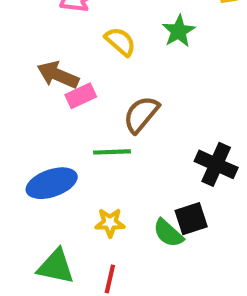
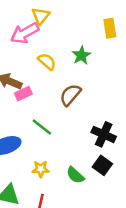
brown semicircle: (141, 114) -> (70, 95), moved
green line: (112, 152) -> (42, 127), turned 40
black square: (191, 219) -> (102, 165), moved, turned -36

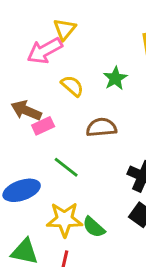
brown semicircle: (70, 95) -> (101, 127), turned 45
yellow star: (41, 169) -> (65, 219), size x1.6
green semicircle: (75, 175) -> (94, 227), moved

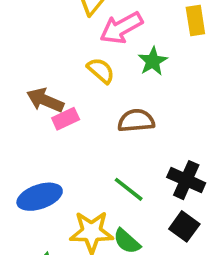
pink arrow: (45, 51) -> (121, 28), moved
green line: (66, 167) -> (129, 189), moved

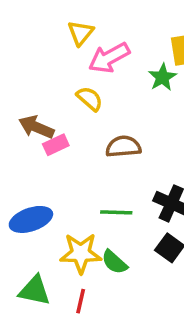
green star: (153, 61) -> (162, 77), moved
green line: (129, 189) -> (116, 212), turned -36

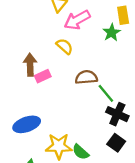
brown arrow: (36, 127) -> (30, 65), turned 65
green line: (116, 212) -> (106, 93), moved, turned 48

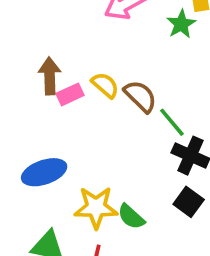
yellow semicircle: (65, 46) -> (105, 85), moved
brown semicircle: (86, 77) -> (140, 96), turned 50

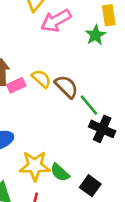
black square: (189, 202) -> (90, 186), moved

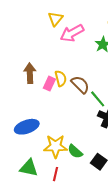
yellow semicircle: (41, 79) -> (61, 78), turned 35
pink rectangle: (16, 85) -> (49, 84), moved, turned -40

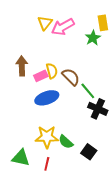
yellow triangle: (56, 19) -> (45, 23), moved
pink rectangle: (49, 84) -> (41, 76), turned 40
blue ellipse: (27, 127) -> (47, 98), moved

